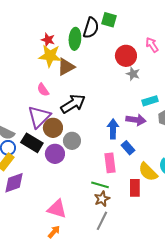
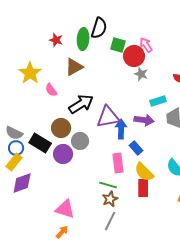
green square: (109, 20) -> (118, 45), moved
pink arrow: (152, 45) -> (146, 45), moved
yellow star: (50, 56) -> (30, 73), moved, turned 30
purple triangle: (39, 117) -> (108, 117), moved, turned 35
yellow semicircle: (148, 172) -> (144, 172), moved

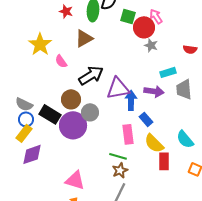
purple circle: (63, 154) -> (73, 125), size x1.4
red rectangle: (143, 188) -> (164, 161), moved

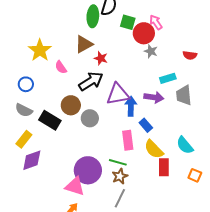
red star: (66, 11) -> (101, 58), moved
blue circle: (26, 119) -> (26, 84), moved
purple circle: (73, 125) -> (88, 170), moved

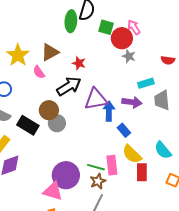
brown triangle: (84, 44) -> (50, 52), moved
gray circle: (90, 118) -> (57, 123), moved
pink rectangle: (128, 140) -> (112, 165), moved

